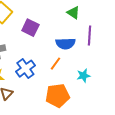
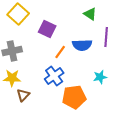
orange line: (55, 64) -> (60, 52), moved
blue cross: (25, 69) -> (54, 76), moved

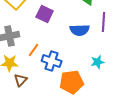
orange line: (60, 52) -> (34, 50), moved
blue cross: (54, 76) -> (52, 61), turned -36

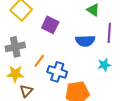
cyan star: (98, 62) -> (104, 65), moved

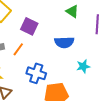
purple line: (109, 33) -> (97, 24), moved
orange line: (39, 61) -> (18, 49), moved

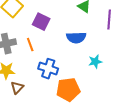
orange line: (18, 49) -> (30, 45), turned -56

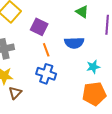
orange line: (30, 45) -> (46, 50), moved
orange pentagon: (68, 90) -> (94, 94), moved

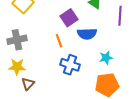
purple square: (39, 27) -> (69, 18), moved, turned 30
blue cross: (46, 74) -> (70, 65), moved

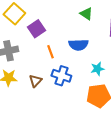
purple square: (69, 18) -> (36, 29), moved
brown triangle: (28, 84) -> (35, 81), moved

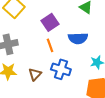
purple square: (36, 29) -> (50, 22), moved

